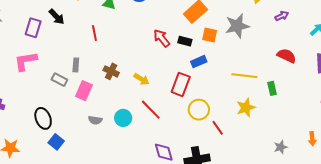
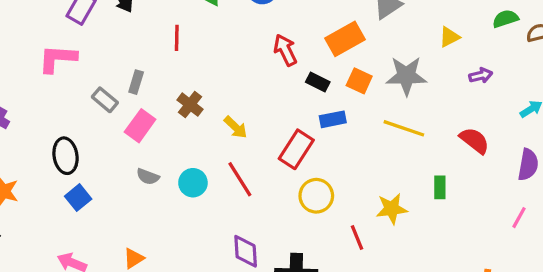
red arrow: (162, 38) -> (285, 50), moved
yellow line: (244, 76) -> (404, 128), moved
red line: (218, 128) -> (357, 237), moved

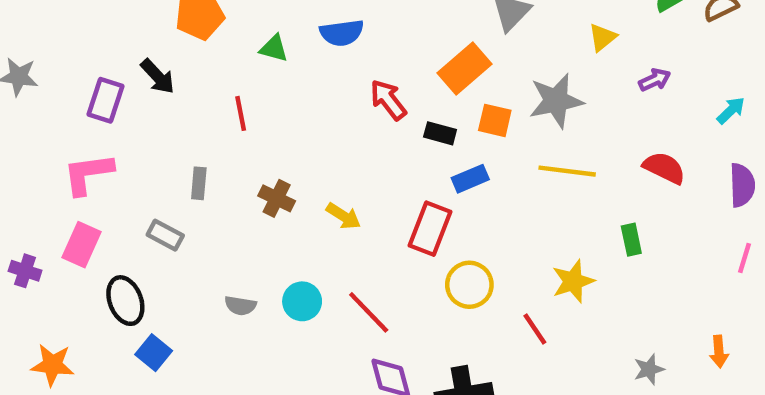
gray rectangle: (105, 100) -> (165, 235), moved
pink rectangle: (140, 126) -> (82, 245), moved
red line: (240, 179) -> (369, 312), moved

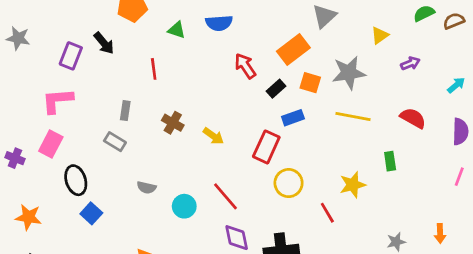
black rectangle: (440, 133) -> (276, 89), turned -60
gray rectangle: (165, 235) -> (115, 142), moved
cyan circle: (302, 301) -> (184, 206), moved

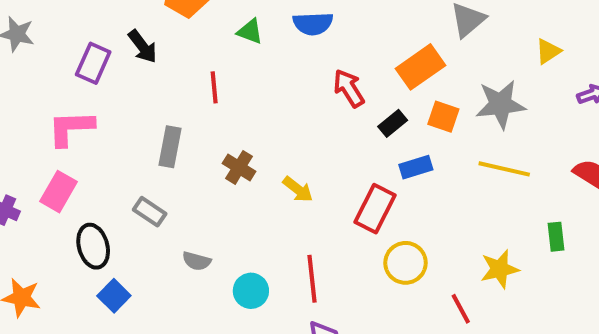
gray rectangle: (125, 111) -> (170, 147), size x1.4
gray rectangle: (115, 142) -> (150, 212), moved
red line: (225, 196) -> (312, 279), turned 32

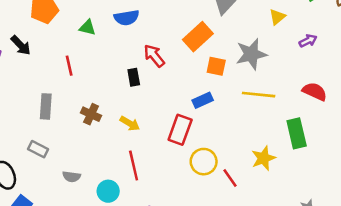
black rectangle: (393, 123) -> (134, 77), moved, turned -54
green rectangle: (556, 237) -> (297, 133), size x1.6
red line: (312, 279) -> (134, 165), moved
red line: (461, 309) -> (230, 178), moved

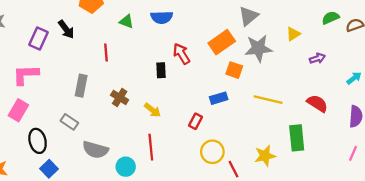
gray star: (251, 54) -> (258, 48), moved
red rectangle: (180, 130) -> (196, 121), size x0.6
gray semicircle: (72, 177) -> (95, 150), size x1.6

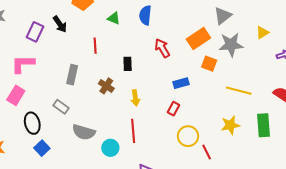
blue semicircle: (162, 17) -> (145, 15), turned 96
black rectangle: (161, 70) -> (128, 64), moved
blue rectangle: (219, 98) -> (181, 83), moved
yellow arrow: (152, 110) -> (135, 98), turned 42
yellow star: (265, 156) -> (230, 125), moved

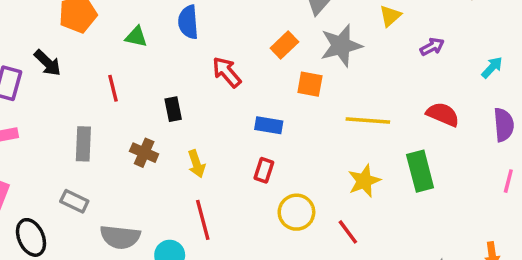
orange rectangle: (198, 38) -> (284, 45), size x0.7
blue rectangle: (181, 83) -> (269, 125), turned 35
red line: (207, 152) -> (348, 232), moved

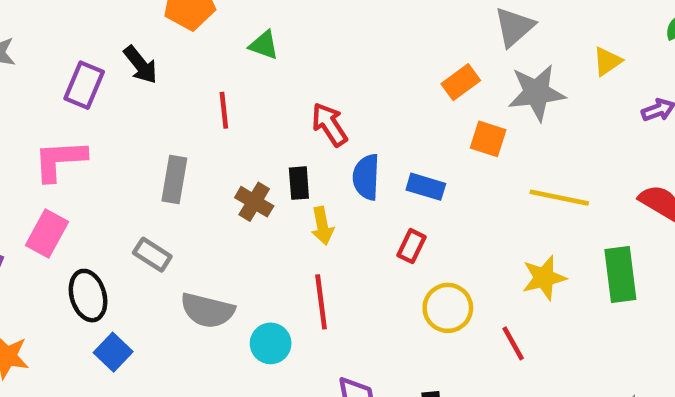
blue semicircle: (188, 22) -> (366, 177), moved
red arrow: (227, 72) -> (329, 124), moved
black rectangle: (173, 109) -> (299, 183), moved

